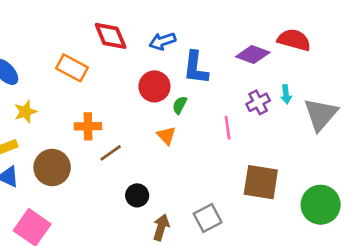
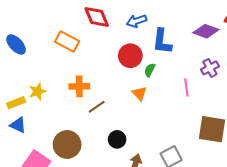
yellow star: (25, 112) -> (37, 91), moved
brown circle: (52, 167) -> (67, 144), moved

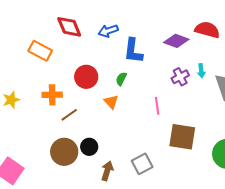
red circle: (130, 56) -> (86, 77), moved
pink line: (186, 87) -> (157, 106), moved
brown circle: (67, 144) -> (64, 152), moved

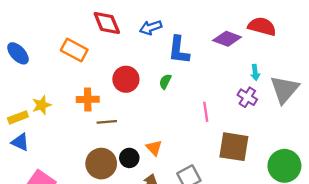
purple cross: (180, 77) -> (247, 97), moved, turned -30
orange triangle: (111, 102) -> (154, 148), moved
brown line: (69, 115) -> (107, 122), turned 30

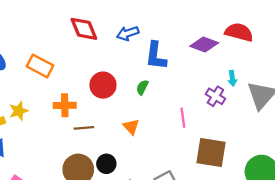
orange rectangle: (74, 50) -> (40, 66), moved
purple cross: (247, 97) -> (215, 96), moved
orange triangle: (154, 148) -> (131, 127), moved

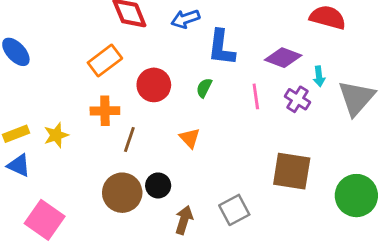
purple diamond: (204, 45) -> (283, 58), moved
orange rectangle: (40, 66) -> (105, 60), moved, turned -65
yellow star: (19, 111) -> (56, 135), moved
pink line: (183, 118) -> (256, 96), moved
brown line: (84, 128) -> (129, 140), turned -66

